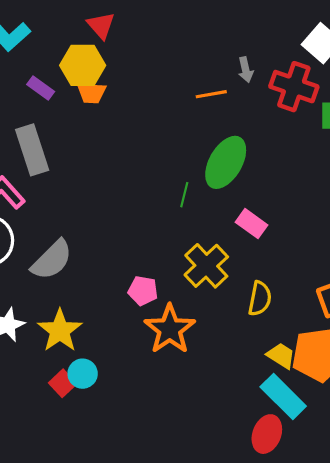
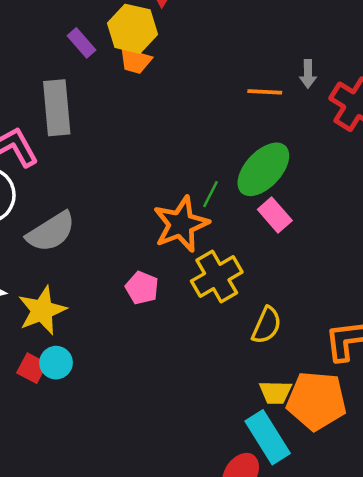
pink rectangle: (252, 224) -> (275, 215), moved
orange star: (170, 329) -> (181, 224), moved
yellow trapezoid: (281, 356) -> (275, 392), turned 136
red square: (63, 383) -> (32, 368), turned -32

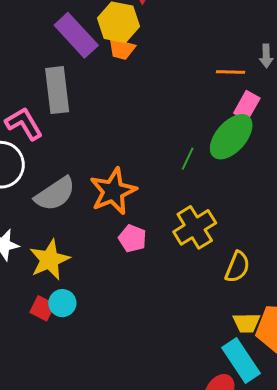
purple rectangle: (81, 43) -> (76, 35), size x1.8
pink rectangle: (275, 215) -> (247, 106), moved, turned 72
orange star: (181, 224) -> (113, 191), moved

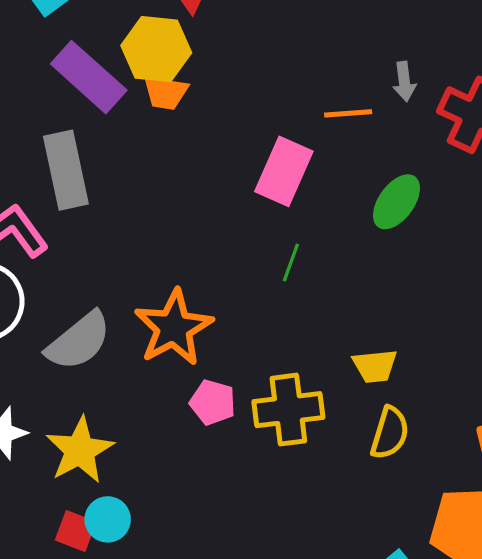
pink rectangle: (247, 106) -> (284, 171), moved, size x1.4
green ellipse: (231, 137) -> (396, 202), moved, size x0.7
yellow cross: (195, 227) -> (288, 410), moved, turned 30
yellow trapezoid: (246, 323) -> (375, 366), moved

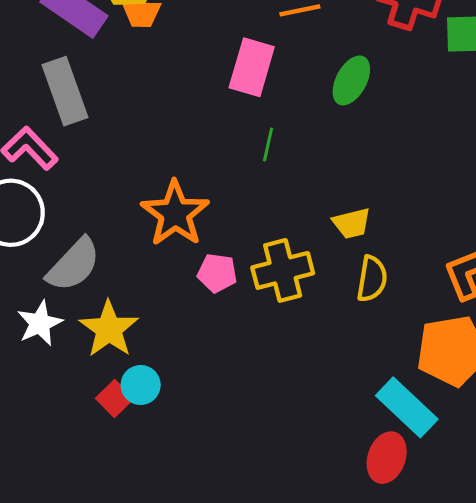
gray semicircle: (79, 341) -> (74, 265), moved
red square: (76, 531) -> (115, 399), turned 32

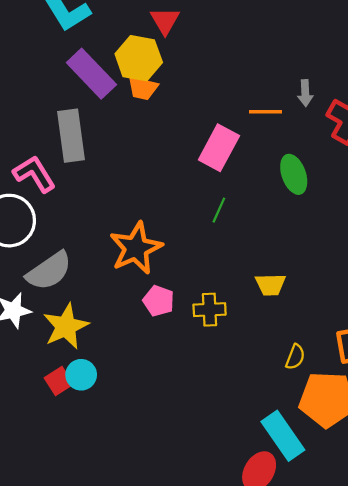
green ellipse: (351, 80) -> (294, 174), turned -60
yellow cross: (283, 270) -> (210, 310), size x0.7
yellow semicircle: (372, 279) -> (295, 357), moved, size x0.7

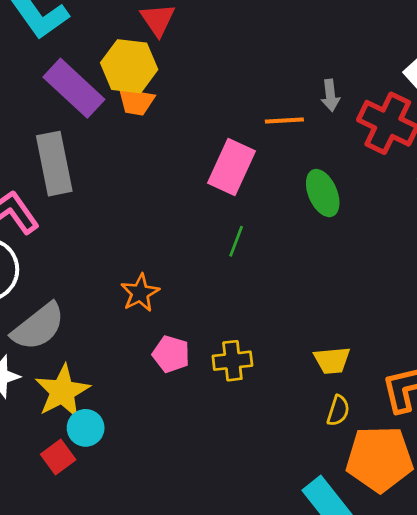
orange star: (136, 248) -> (140, 293), size x0.6
yellow trapezoid: (271, 285) -> (332, 360), moved
cyan circle: (81, 375) -> (86, 428), moved

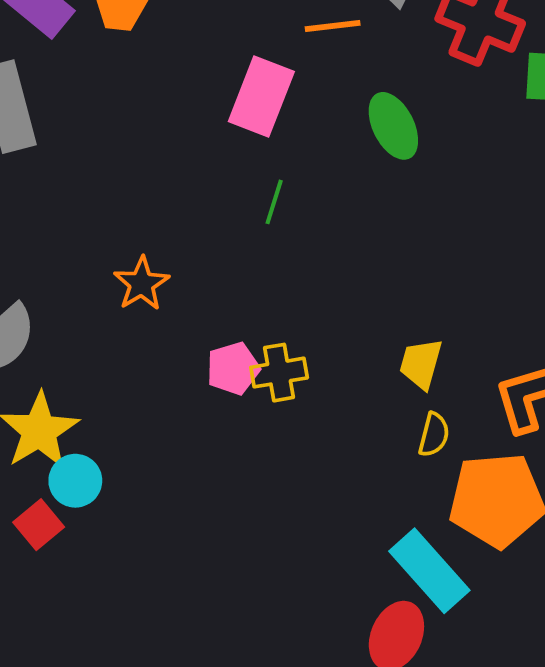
pink pentagon: (171, 354) -> (233, 368), moved, turned -30
yellow trapezoid: (332, 360) -> (421, 364), turned 114

